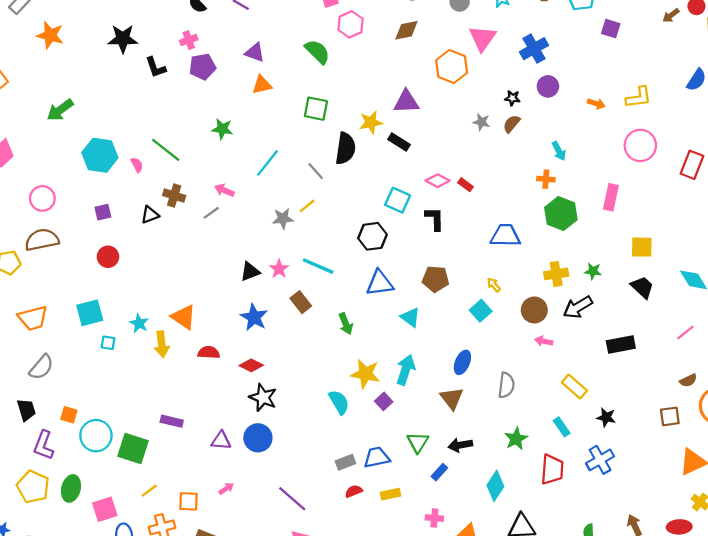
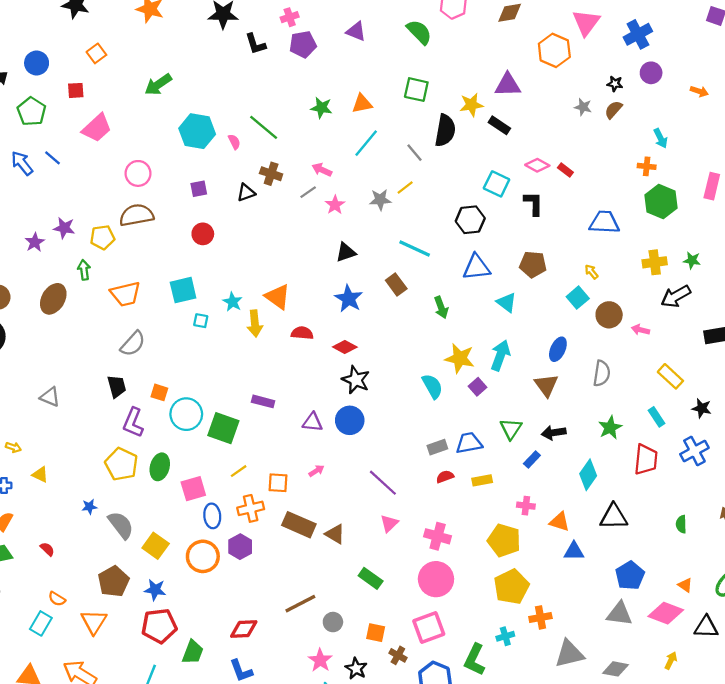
orange triangle: (262, 85) -> (362, 104), moved
pink star: (279, 269) -> (335, 205), moved
brown circle: (534, 310) -> (609, 315), moved

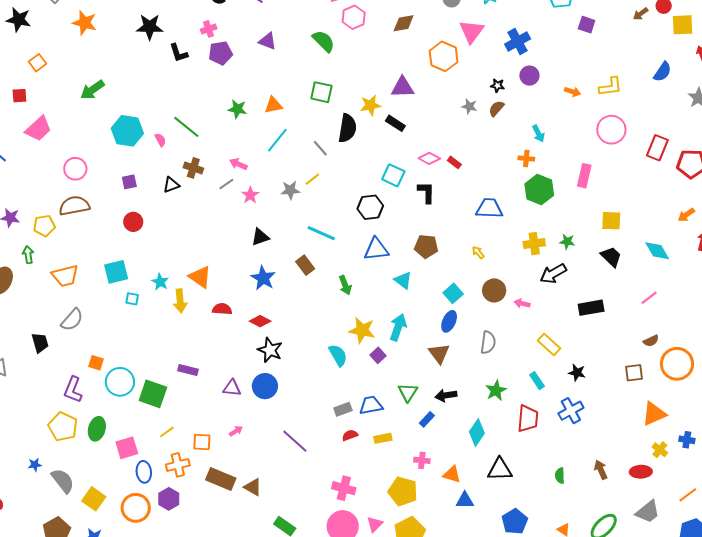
cyan square: (578, 298) -> (453, 293), moved
black trapezoid: (117, 386) -> (40, 343), moved
pink triangle: (389, 523) -> (375, 524), moved

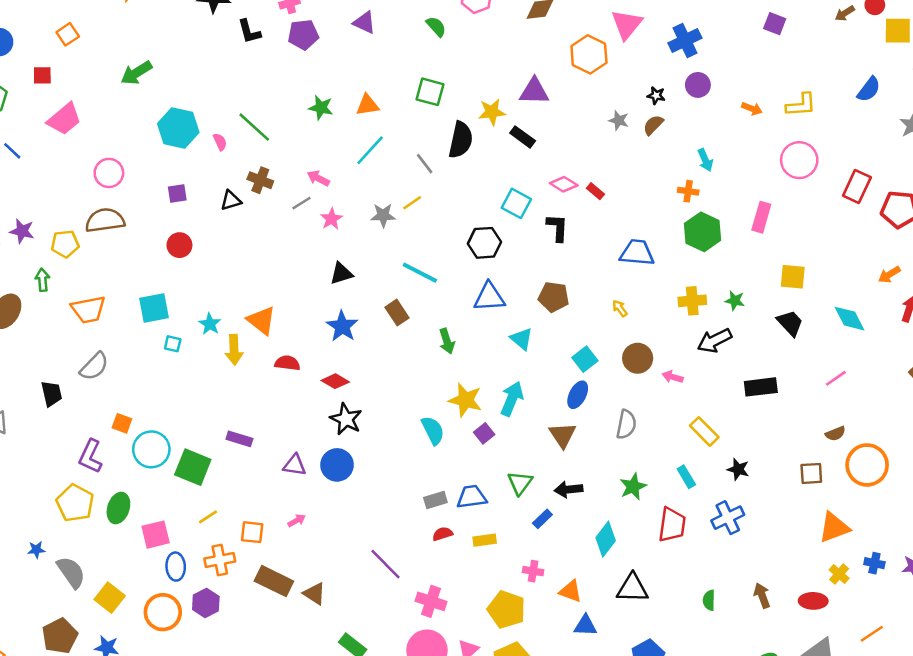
green semicircle: (324, 41) -> (436, 27), size x0.7
purple line: (295, 441) -> (386, 564), moved

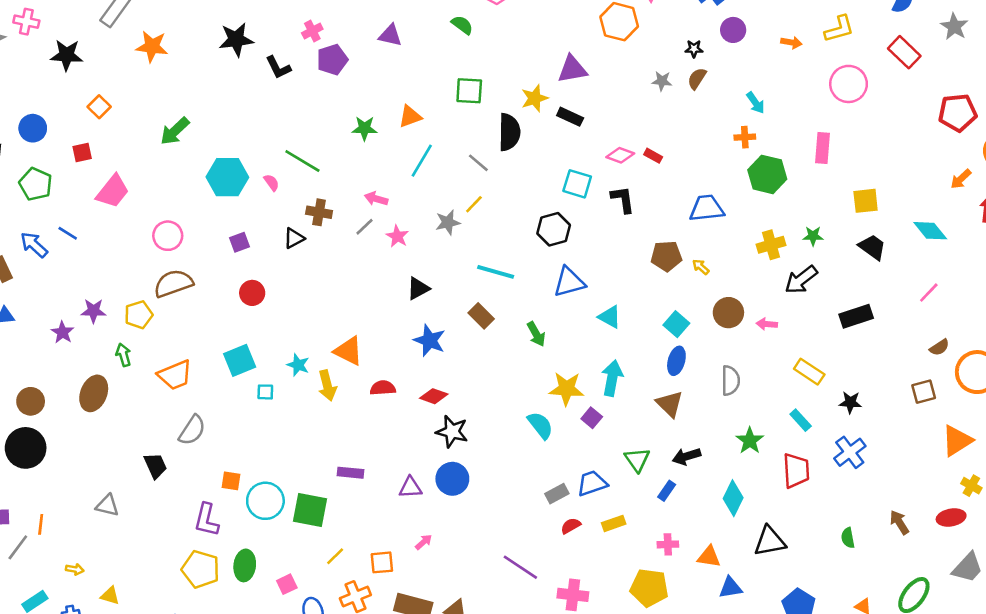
red rectangle: (857, 186) -> (904, 52), moved, turned -60
brown pentagon: (554, 297) -> (666, 256), moved
pink square: (156, 535) -> (287, 584), size x0.7

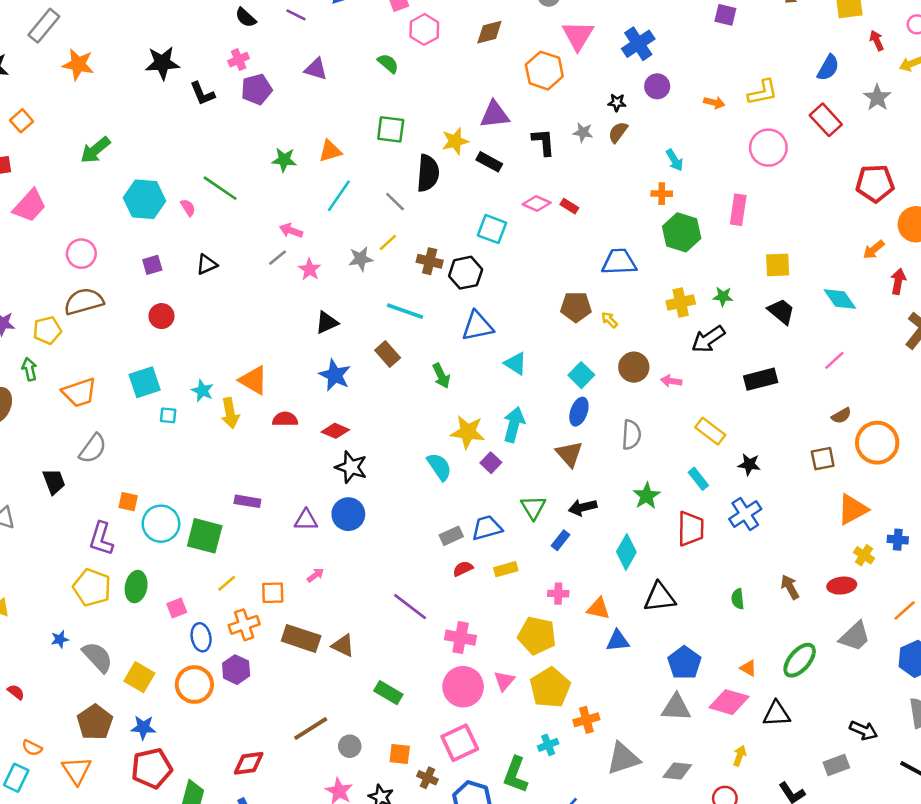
black L-shape: (623, 199) -> (543, 142), moved
brown cross: (319, 212) -> (430, 261), moved

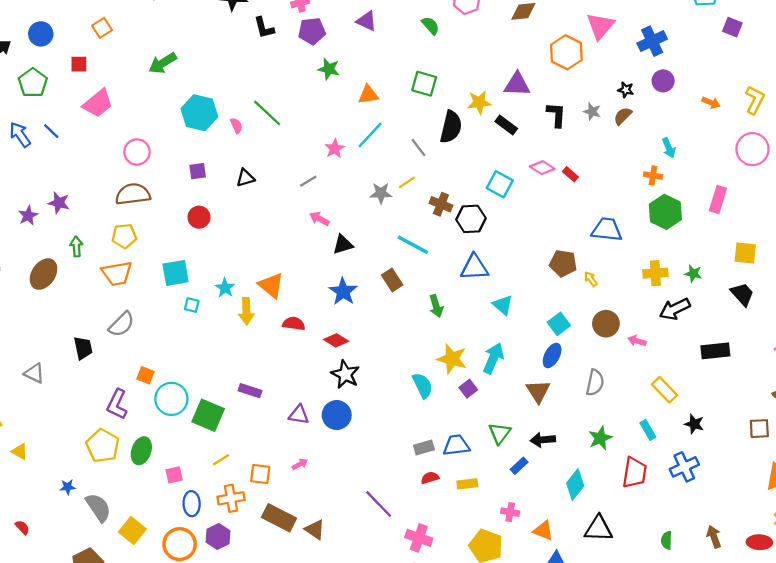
yellow L-shape: (763, 92) -> (755, 100), turned -60
green star: (284, 160) -> (329, 69), moved
pink arrow: (291, 231) -> (319, 219), moved
pink star: (310, 269) -> (335, 149), moved
yellow pentagon: (47, 330) -> (124, 236), moved

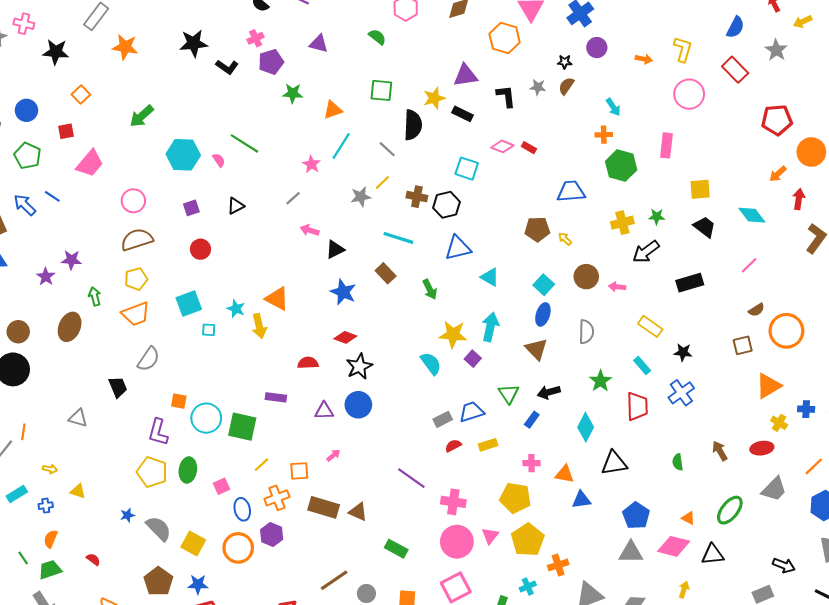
black L-shape: (264, 28) -> (227, 67), turned -30
red semicircle: (294, 324) -> (308, 363), moved
black star: (345, 374) -> (359, 366), turned 30

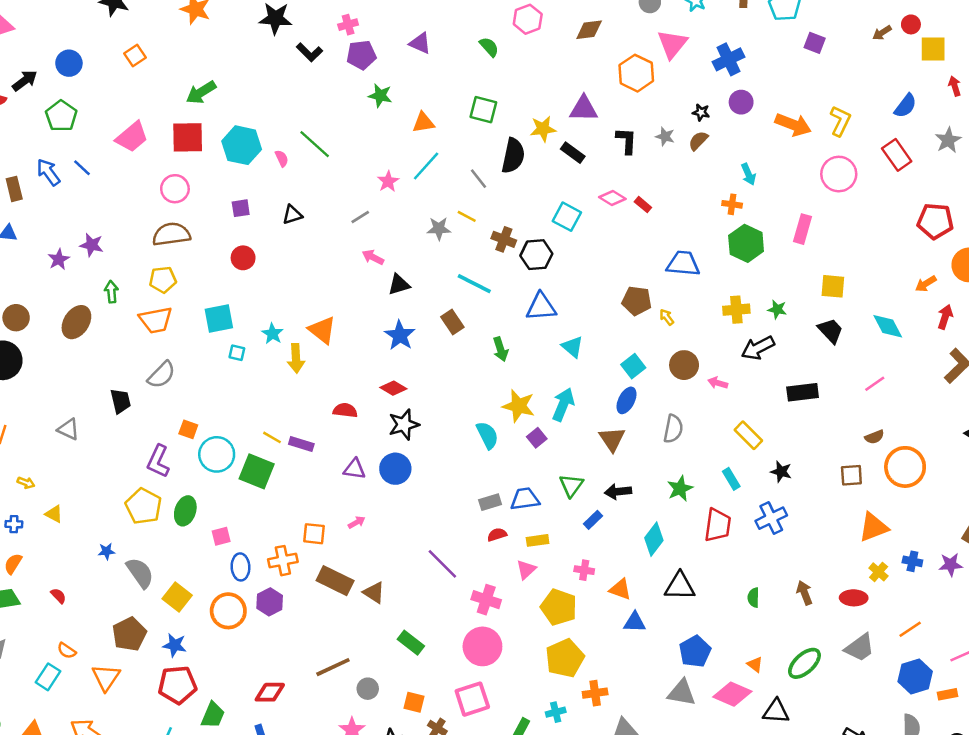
orange arrow: (644, 59) -> (793, 125), size x1.8
red square: (66, 131) -> (188, 137), moved, size x1.8
yellow line: (382, 183) -> (467, 216), turned 63
yellow line: (261, 465) -> (272, 437), moved, turned 63
pink triangle: (490, 536) -> (526, 570), moved

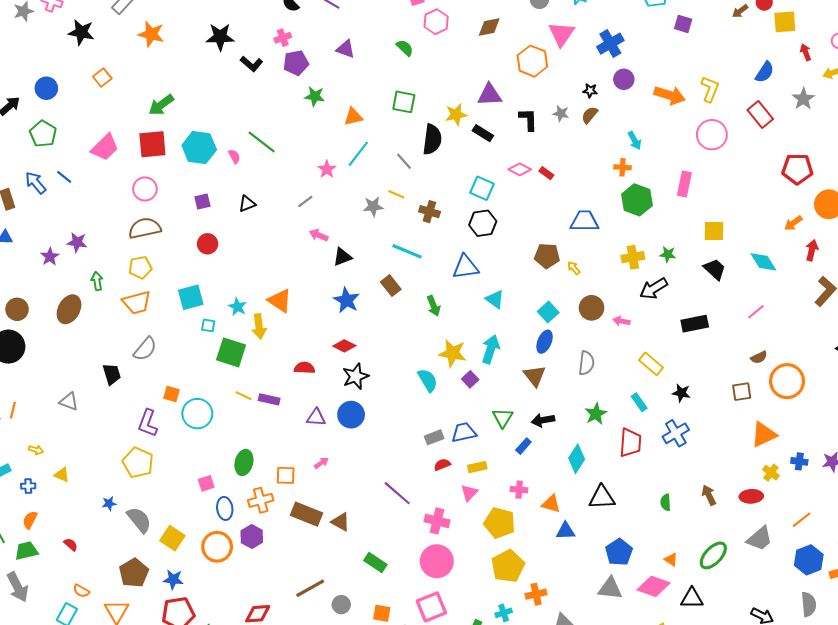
black hexagon: (536, 255) -> (483, 223), moved
green square: (257, 471) -> (231, 352), moved
green ellipse: (185, 511) -> (244, 462), moved

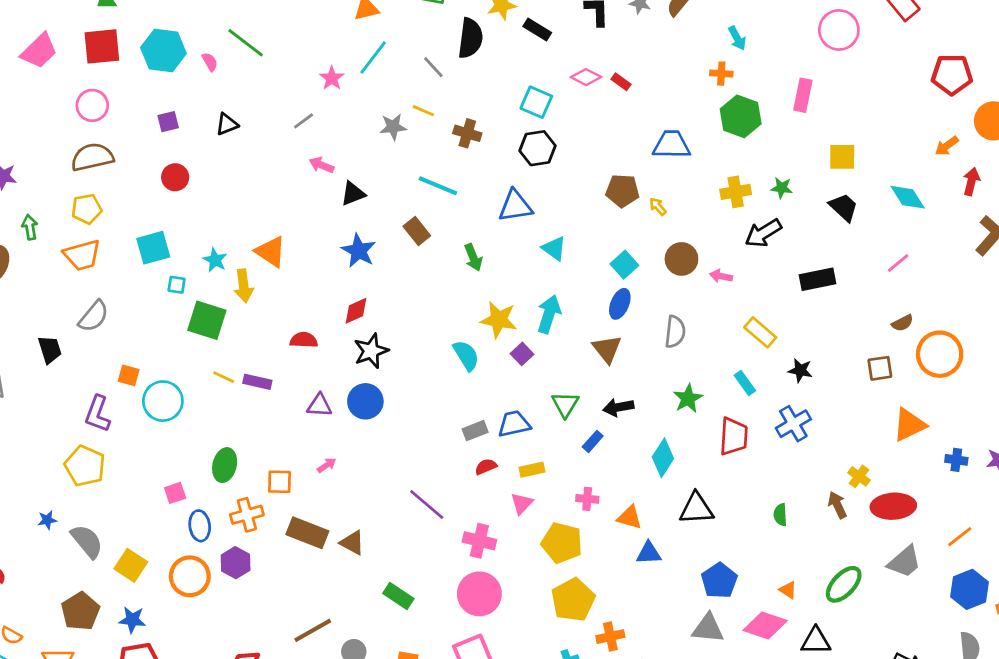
red diamond: (344, 346) -> (356, 311), turned -50
yellow cross: (771, 473) -> (859, 476), moved
red ellipse: (751, 496) -> (893, 506), size x1.4

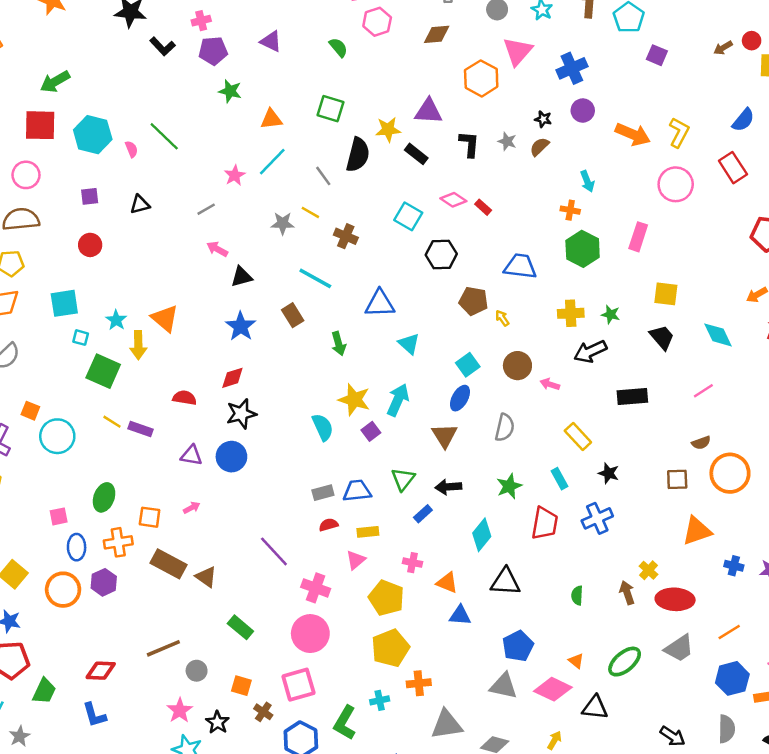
black hexagon: (538, 148) -> (441, 254), moved

